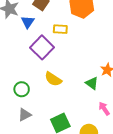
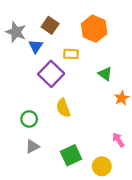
yellow semicircle: (53, 79) -> (63, 108), turned 36
green triangle: (92, 83) -> (105, 74), moved

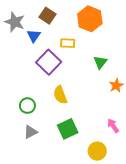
green triangle: (105, 74) -> (100, 62), turned 32
green square: (71, 155) -> (68, 129), moved

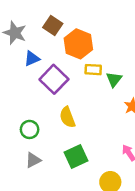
orange hexagon: (90, 19) -> (78, 44), moved
blue triangle: (34, 36) -> (32, 59), moved, turned 32
yellow rectangle: (68, 43) -> (93, 70), moved

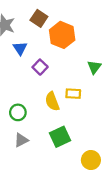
blue triangle: (32, 59) -> (20, 48), turned -40
yellow rectangle: (93, 70) -> (73, 94), moved
purple square: (54, 79) -> (40, 67), size x0.6

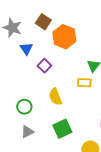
yellow rectangle: (73, 94) -> (84, 83), moved

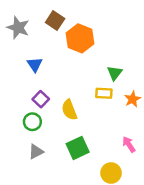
blue triangle: (26, 49) -> (35, 65), moved
purple square: (44, 66) -> (41, 99), moved

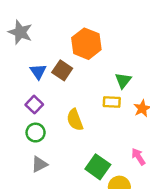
brown square: (55, 21) -> (62, 70), moved
purple square: (41, 99) -> (34, 105), moved
green square: (78, 148) -> (98, 167), moved, turned -30

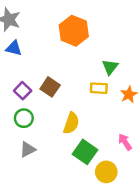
brown square: (62, 70) -> (50, 87), moved
blue triangle: (38, 72) -> (14, 48), moved, turned -42
yellow semicircle: (75, 120) -> (71, 123), moved, turned -140

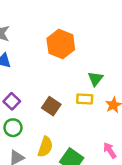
brown square: (50, 87) -> (51, 106), moved
yellow semicircle: (71, 123) -> (45, 147), moved

